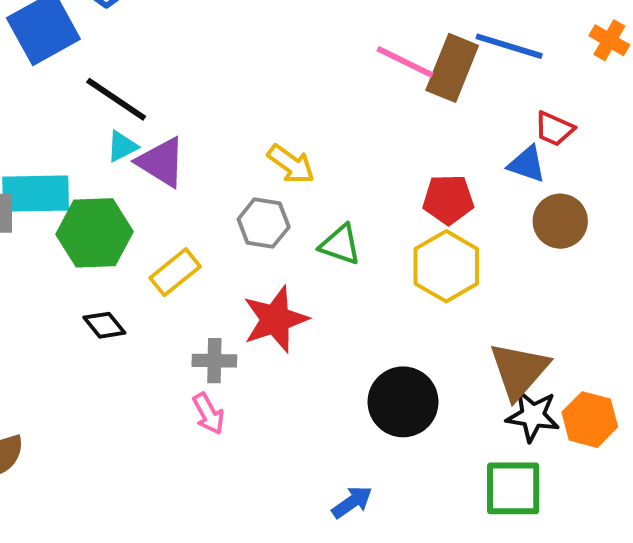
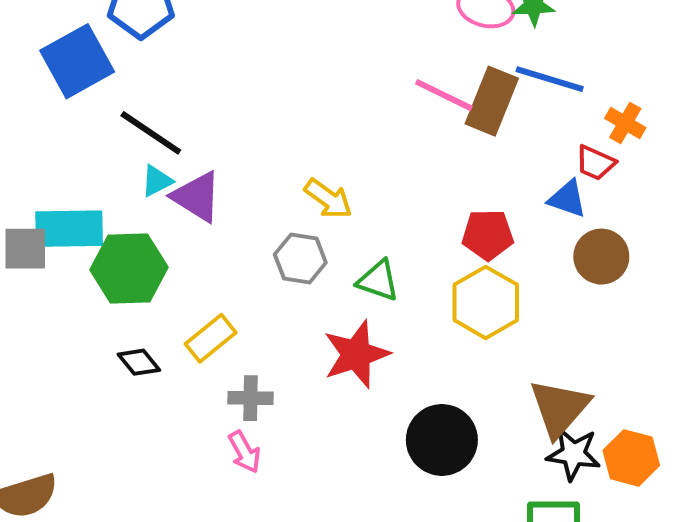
orange cross: (609, 40) -> (625, 123), moved
yellow rectangle: (175, 272) -> (211, 338), moved
red star: (275, 319) -> (356, 354), moved

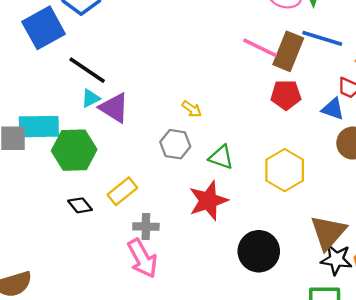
yellow arrow: (328, 199) -> (192, 109), size x0.7
red pentagon: (488, 235) -> (286, 95), moved
pink arrow: (245, 452) -> (142, 258), size x1.6

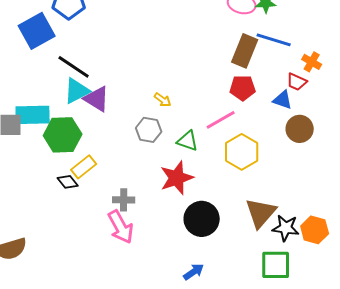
pink line: (260, 48) -> (221, 120), moved, turned -56
cyan triangle: (91, 98) -> (77, 91), size x1.6
yellow rectangle: (122, 191) -> (84, 167), moved
brown triangle: (328, 232) -> (261, 213), moved
black circle: (259, 251) -> (202, 219), moved

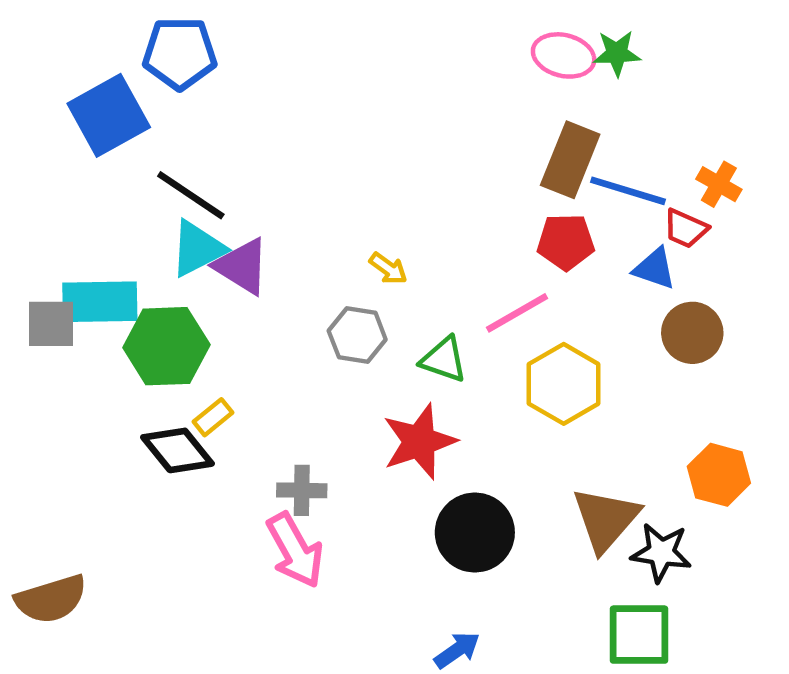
blue line: (274, 40) -> (628, 191), moved
yellow rectangle: (84, 167) -> (213, 417), size x0.7
black diamond: (68, 182) -> (178, 450), size x1.5
orange hexagon: (315, 230) -> (719, 475), moved

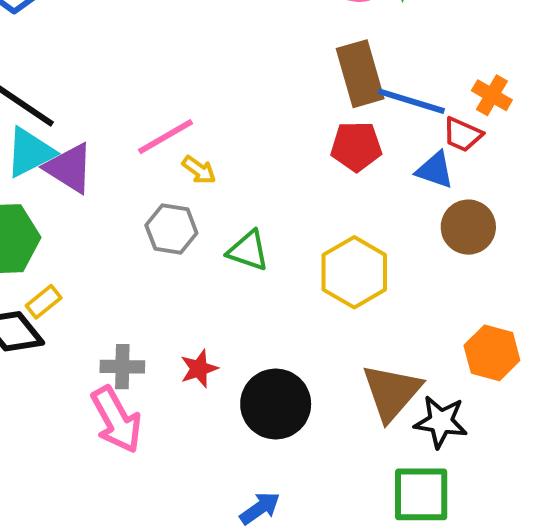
brown rectangle: (570, 160) -> (360, 74), turned -38
pink line: (517, 313) -> (166, 137), moved
red star: (419, 442) -> (199, 369), moved, size x0.6

